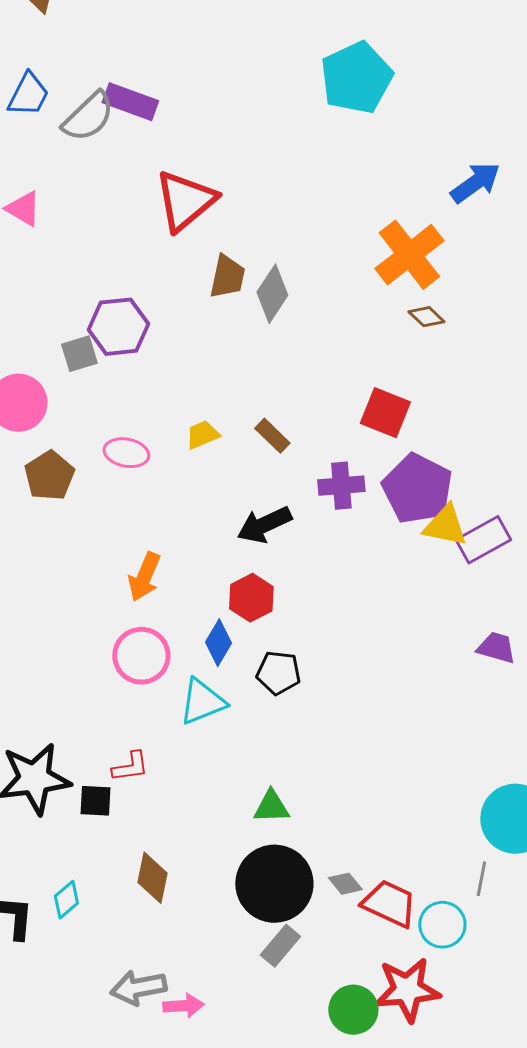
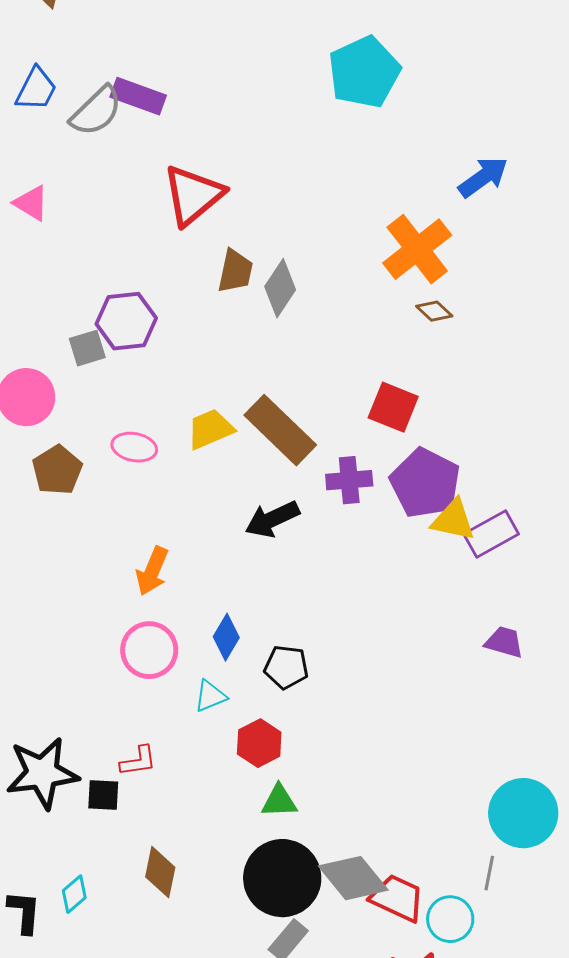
yellow trapezoid: (202, 435) -> (210, 429), size x1.4
brown rectangle: (272, 436) -> (280, 430), size x2.0
red hexagon: (251, 598) -> (259, 743), moved
cyan triangle: (202, 702) -> (210, 696), size x0.7
gray diamond: (345, 884) -> (353, 878), size x2.0

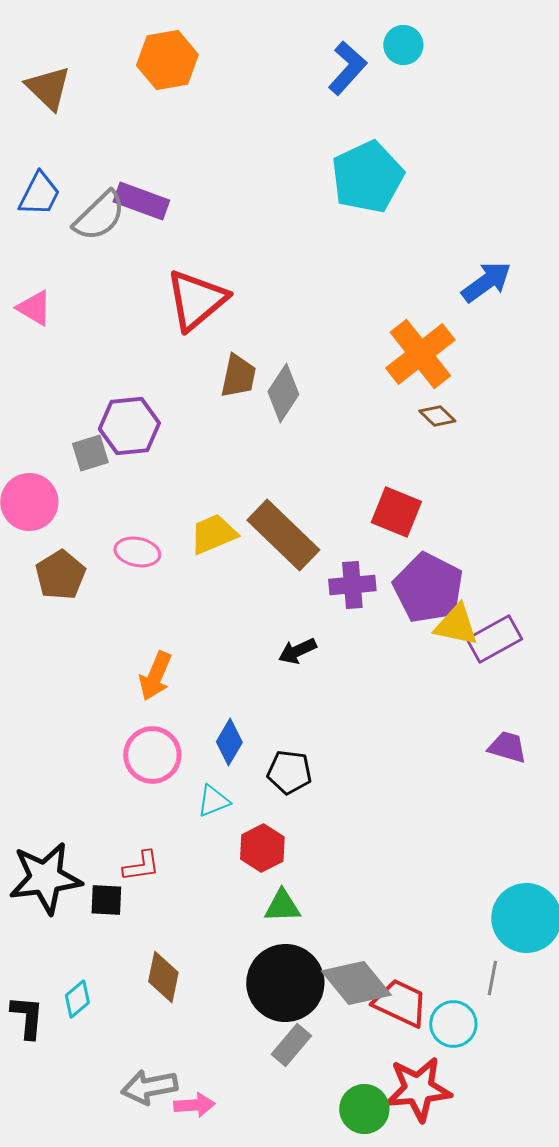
black arrow: (272, 519) -> (297, 651), moved, size x0.7

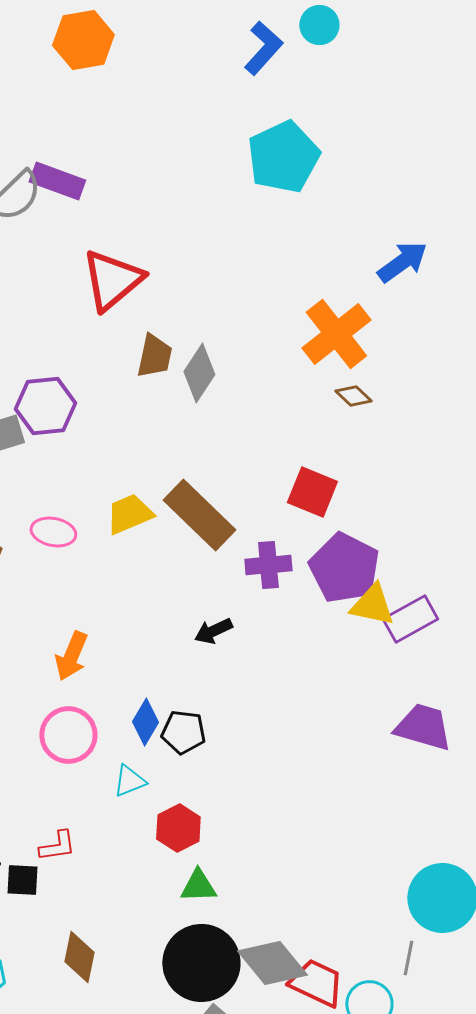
purple trapezoid: (507, 747) -> (423, 727), size x1.5
black pentagon: (289, 772) -> (183, 732), moved

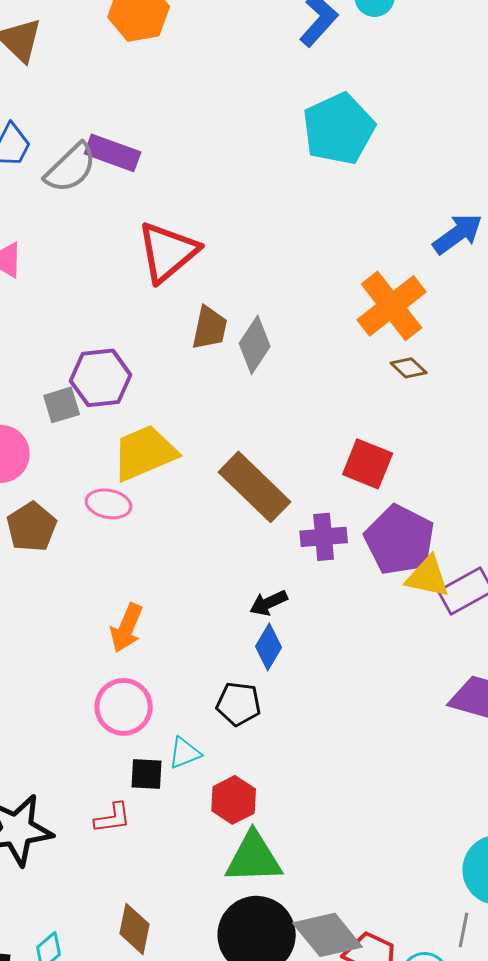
yellow trapezoid: (129, 514) -> (145, 453), moved, size x1.4
blue diamond: (145, 722) -> (269, 647), moved
black square: (22, 880) -> (147, 774), moved
green triangle: (198, 886) -> (254, 858), size x1.6

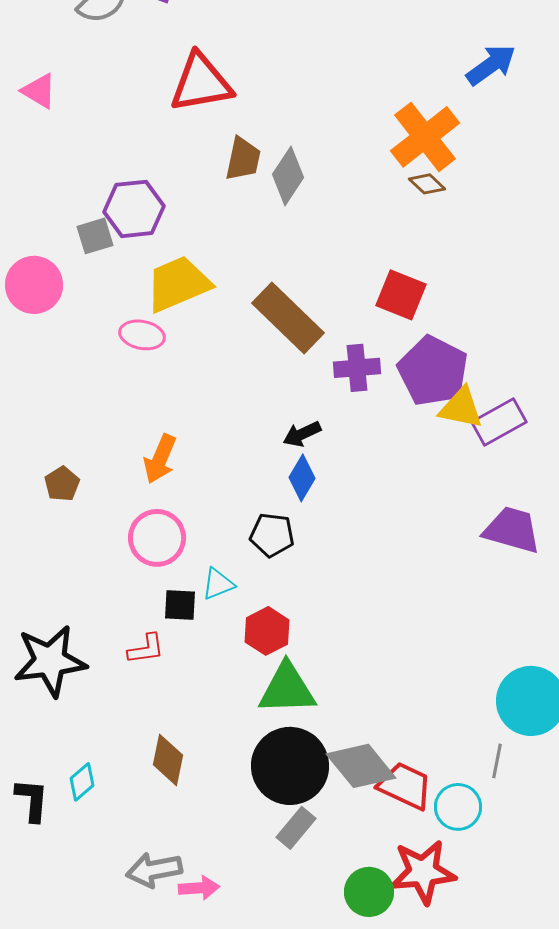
red triangle: (168, 252) -> (201, 83), turned 30
brown diamond: (409, 368) -> (427, 184), moved
brown pentagon: (32, 527) -> (62, 484), moved, size x0.7

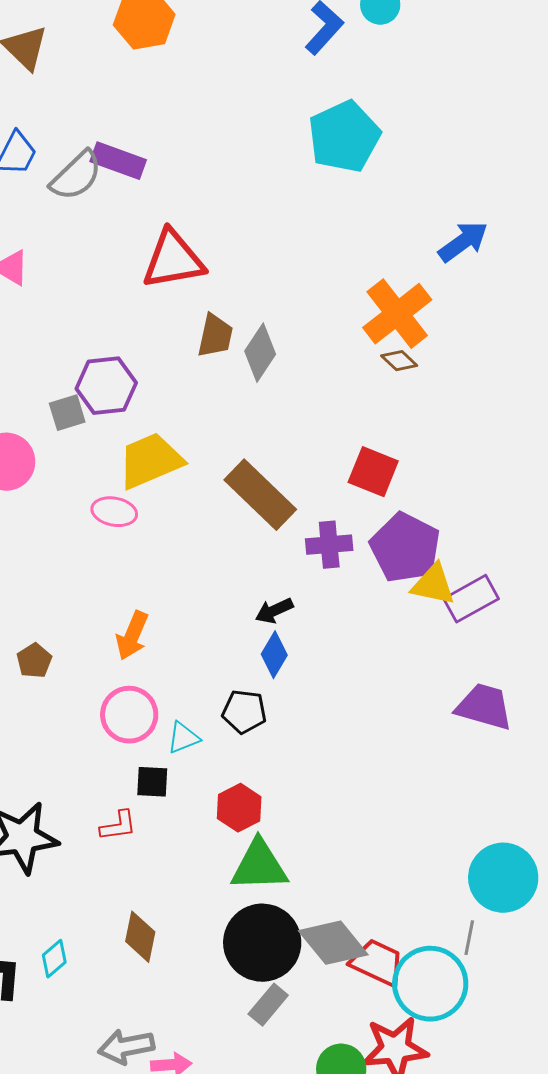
cyan triangle: (218, 584) -> (183, 738), moved
cyan circle: (458, 807) -> (430, 984), size x1.6

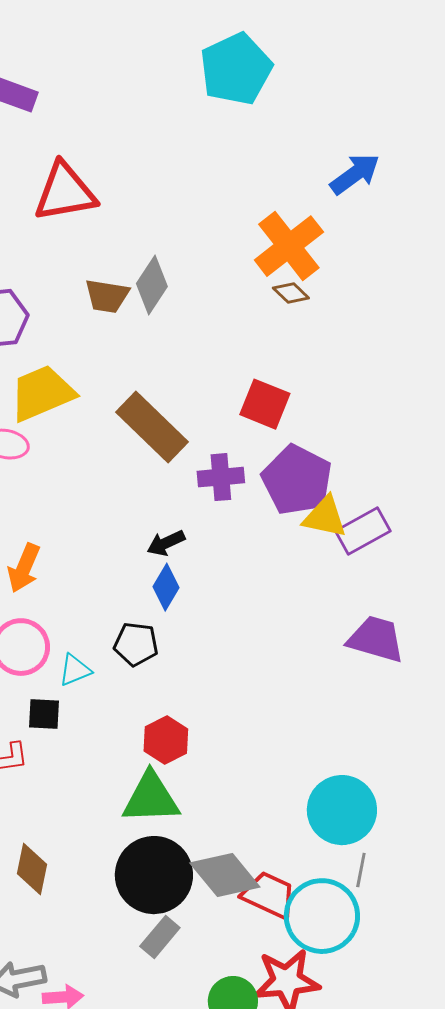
brown trapezoid: (215, 336) -> (107, 296), moved, turned 87
red hexagon: (239, 808) -> (166, 740), moved
cyan circle: (503, 878) -> (342, 810), moved

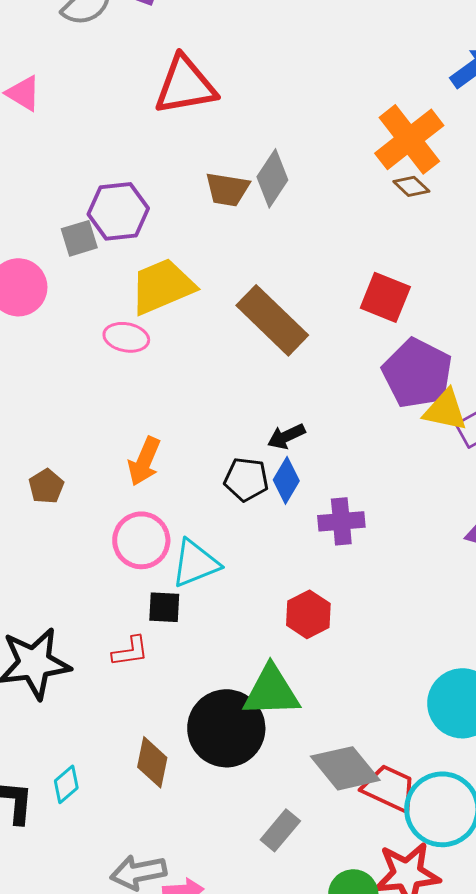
purple cross: (221, 477) -> (341, 521), moved
black pentagon: (136, 644) -> (246, 479), moved
cyan triangle: (75, 670) -> (195, 563), size x1.5
red hexagon: (166, 740) -> (308, 614), moved
black circle: (154, 875) -> (226, 728), moved

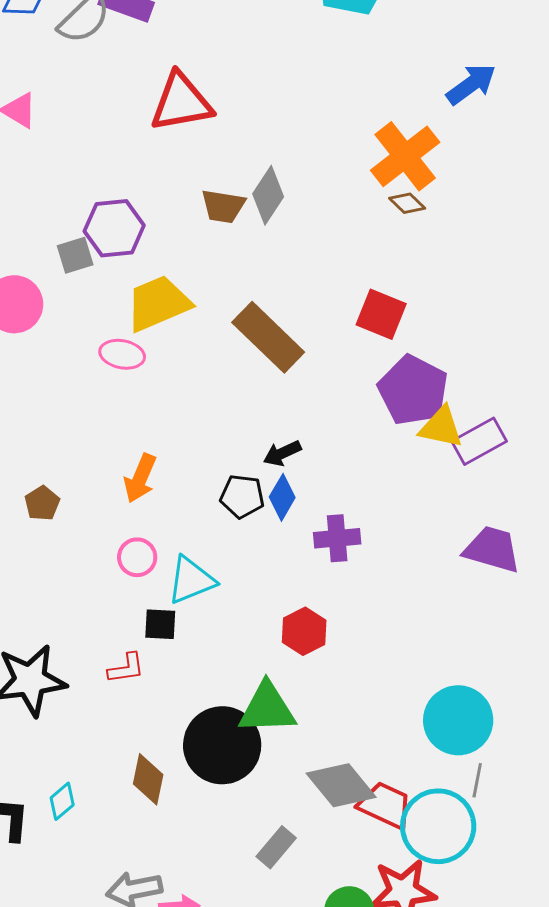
pink circle: (141, 540) -> (137, 557), size x0.7

